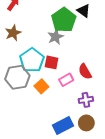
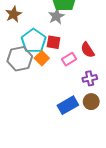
orange square: (41, 86) -> (42, 58), moved

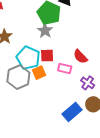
orange square: (42, 58) -> (39, 73), turned 32
pink rectangle: (69, 59) -> (65, 69), turned 56
purple cross: (90, 78) -> (88, 83), turned -32

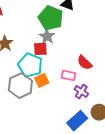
red square: (47, 56) -> (40, 49), moved
purple cross: (88, 83) -> (81, 92), moved

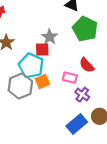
green pentagon: (51, 18) -> (85, 29), moved

